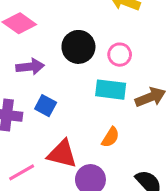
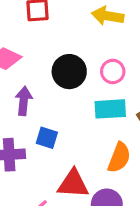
purple arrow: (30, 67) -> (24, 101), turned -68
orange semicircle: (110, 137) -> (119, 158), size x1.4

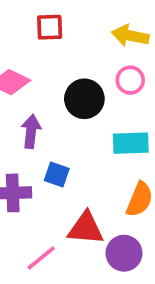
pink circle: (113, 71) -> (130, 80), moved

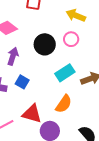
cyan rectangle: (131, 143) -> (65, 73), turned -42

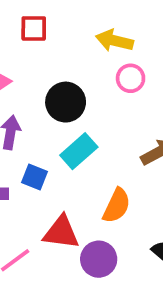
pink circle: (71, 39) -> (131, 78), moved
cyan rectangle: (65, 73) -> (79, 151), moved

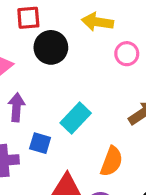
pink circle: (131, 78) -> (127, 54), moved
black circle: (66, 102) -> (51, 47), moved

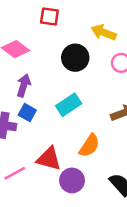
black circle: (51, 47) -> (75, 58), moved
blue square: (40, 143) -> (27, 113), moved

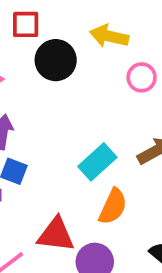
black circle: (75, 58) -> (56, 60), moved
cyan rectangle: (69, 105) -> (97, 162), moved

